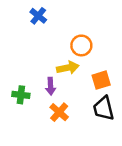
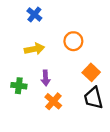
yellow arrow: (68, 68) -> (34, 49), moved
orange square: (101, 80) -> (91, 72), turned -30

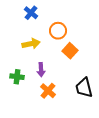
orange circle: (73, 41) -> (58, 31), moved
orange square: (91, 72) -> (70, 51), moved

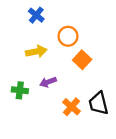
purple arrow: (41, 70) -> (48, 82), turned 72
orange cross: (48, 91) -> (72, 107), moved

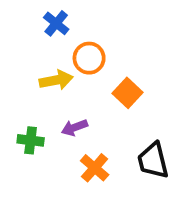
orange circle: (68, 36) -> (89, 58), moved
orange cross: (72, 107) -> (95, 168), moved

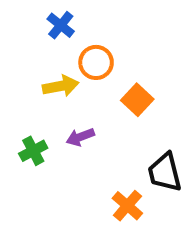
green cross: (31, 140) -> (33, 151), turned -35
orange cross: (95, 168) -> (127, 206), moved

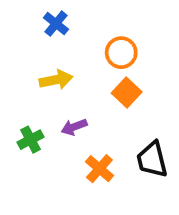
orange circle: (96, 62) -> (121, 53), moved
orange cross: (127, 206) -> (99, 169), moved

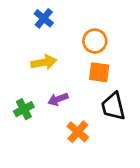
orange square: (127, 92) -> (99, 72), turned -35
black trapezoid: (152, 160) -> (113, 106), moved

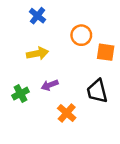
orange square: (99, 72) -> (106, 52), moved

